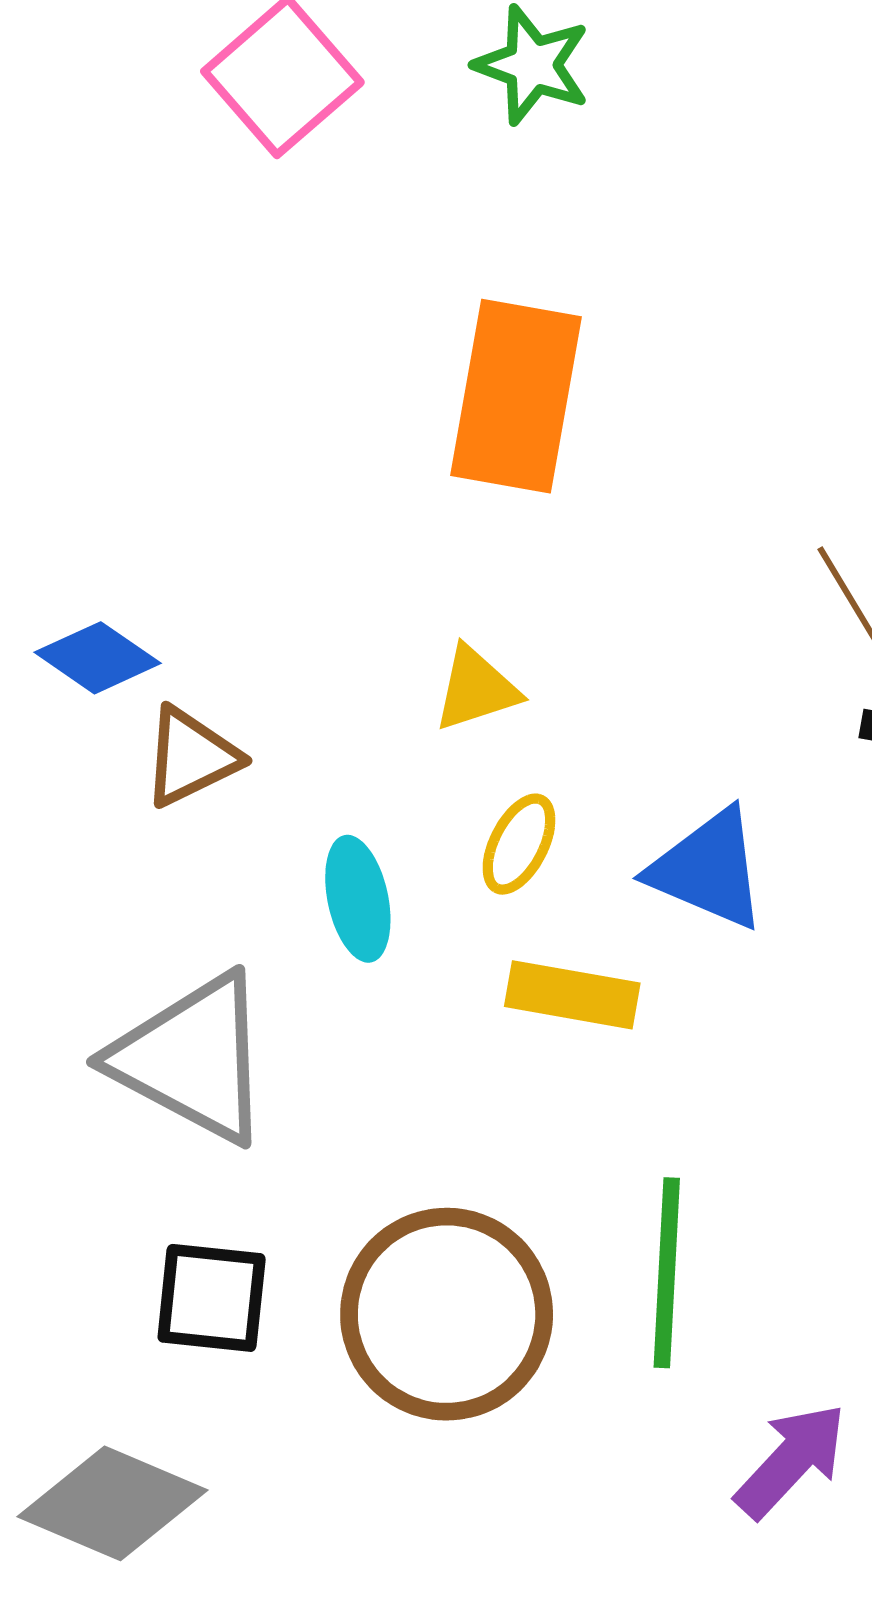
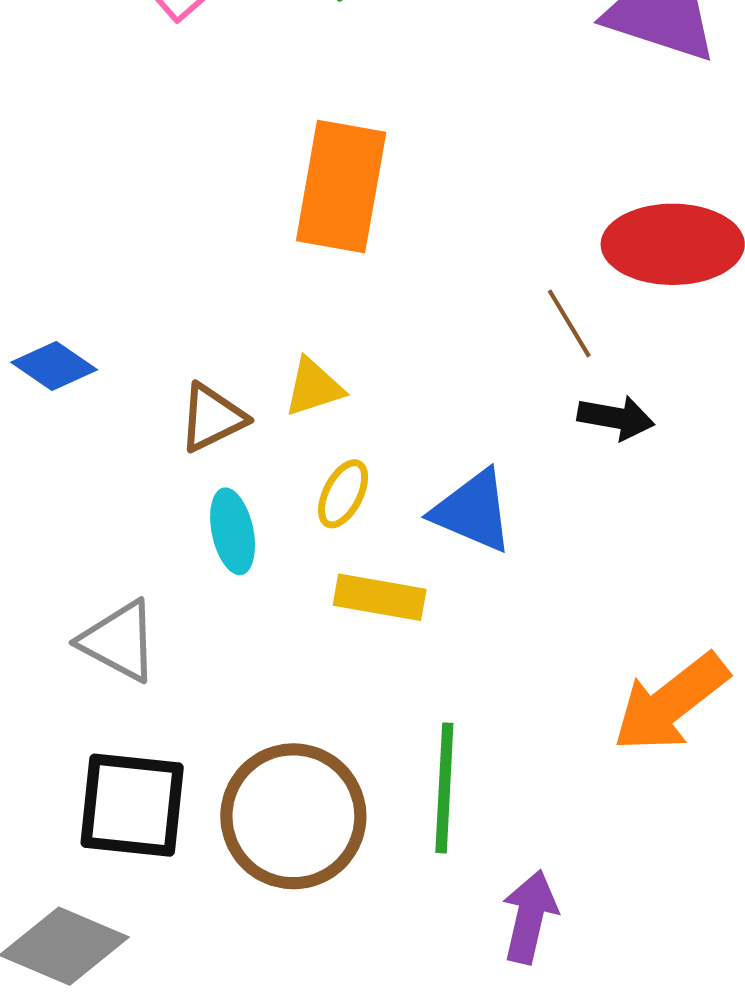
brown triangle: (191, 757) -> (212, 418), moved
gray triangle: (192, 1058) -> (119, 641), size x0.7
black square: (212, 1298) -> (132, 805), size x1.4
purple arrow: (791, 1461) -> (530, 917), turned -30

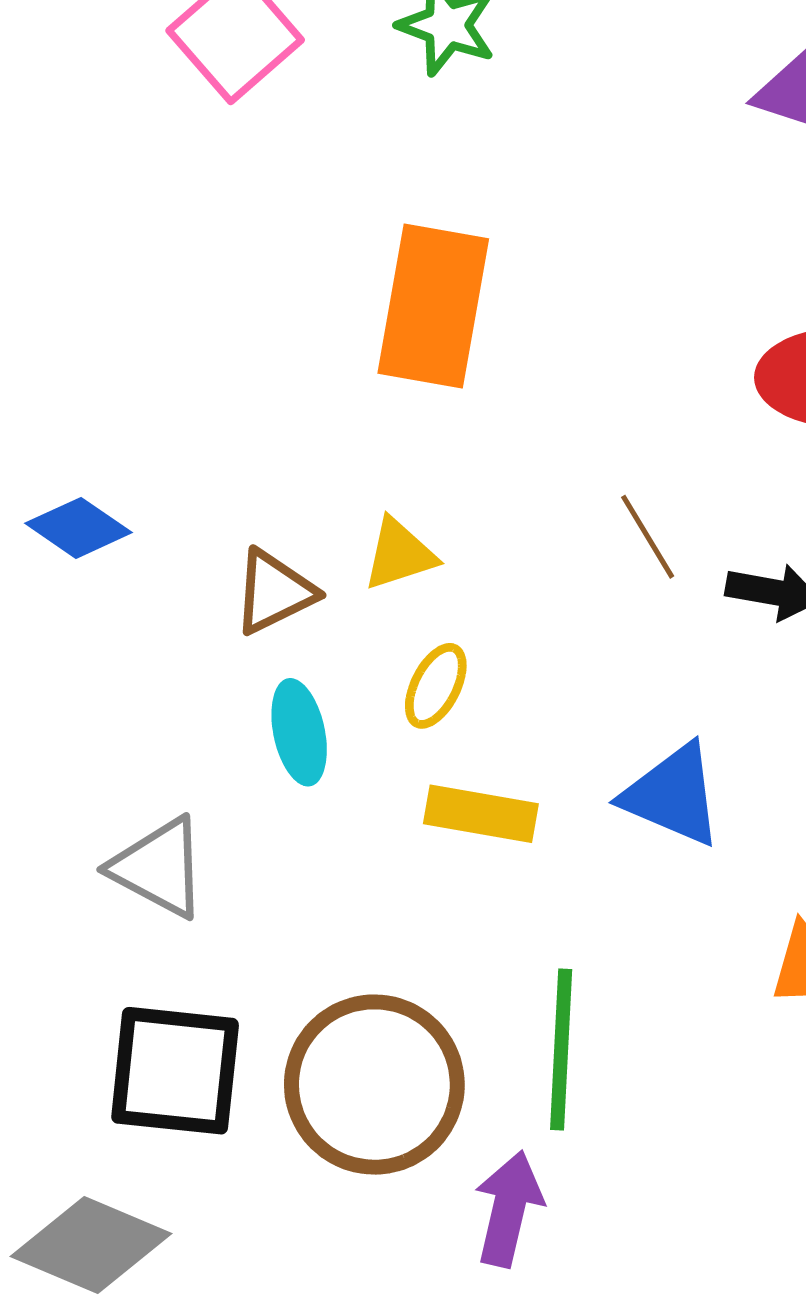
brown line: (569, 323) -> (648, 537), moved
blue triangle: (473, 511) -> (673, 795), moved
purple arrow: (530, 917) -> (508, 1209), moved

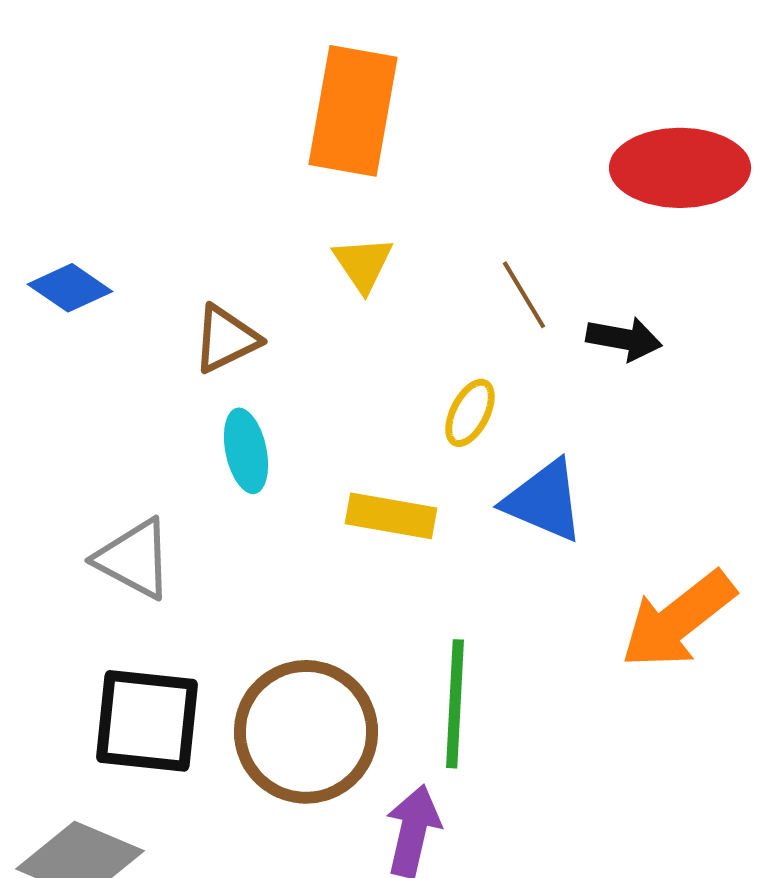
yellow triangle: (399, 554) -> (363, 264), moved, turned -46
yellow ellipse: (436, 686) -> (470, 413), moved

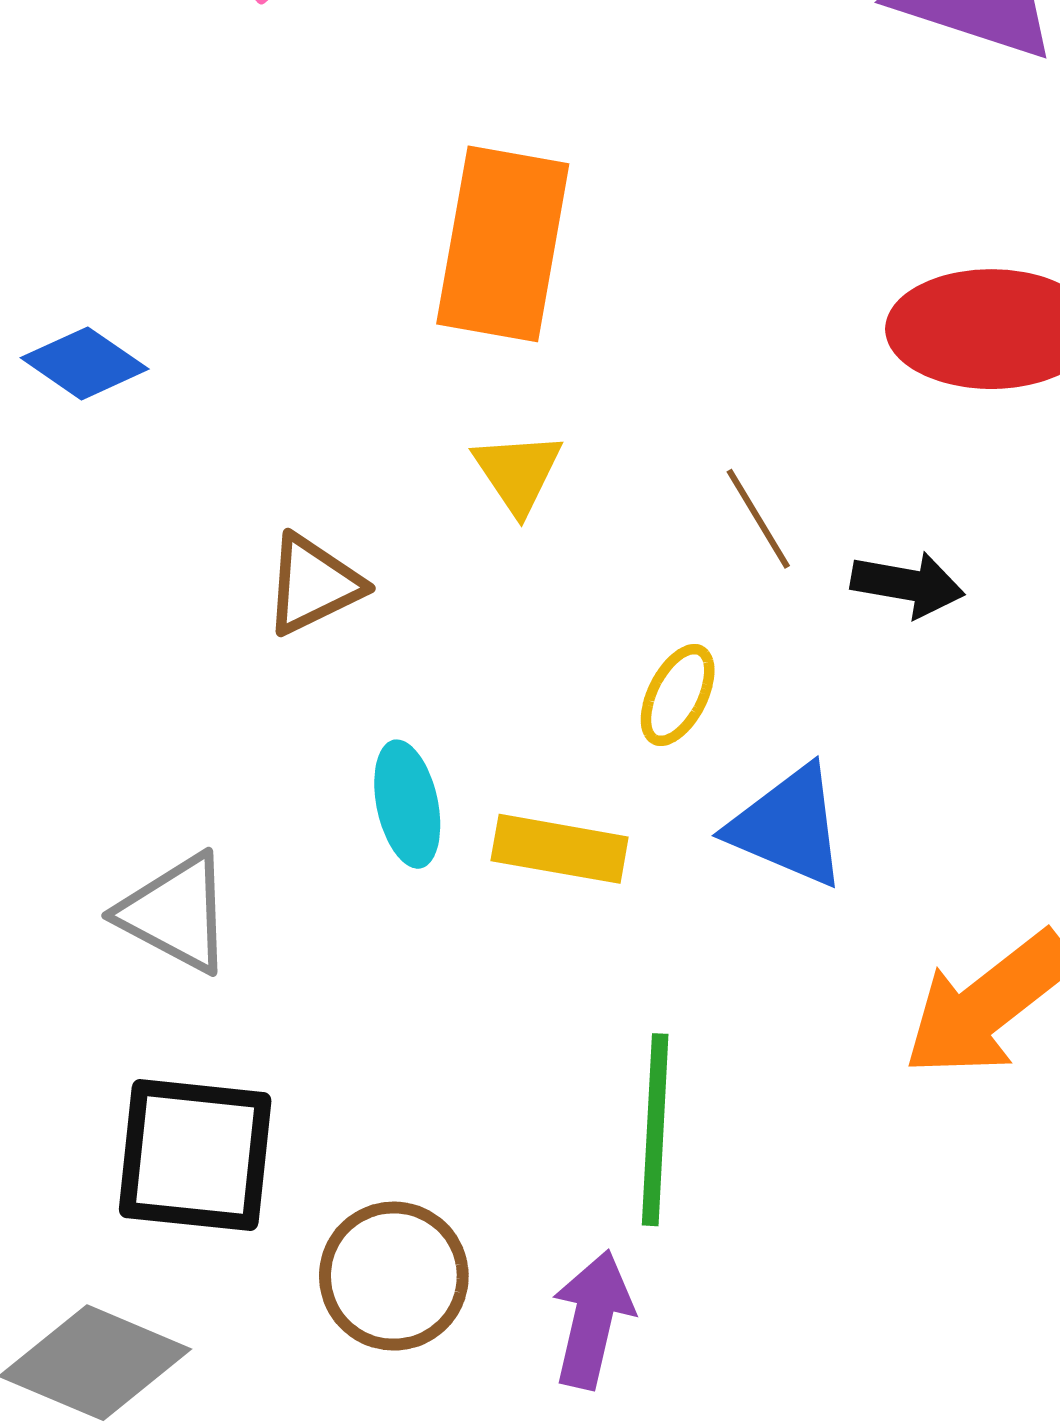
blue diamond: (70, 288) -> (85, 363), moved
cyan ellipse: (246, 451) -> (407, 804), moved
brown circle: (306, 732) -> (394, 1276), moved, size x0.7

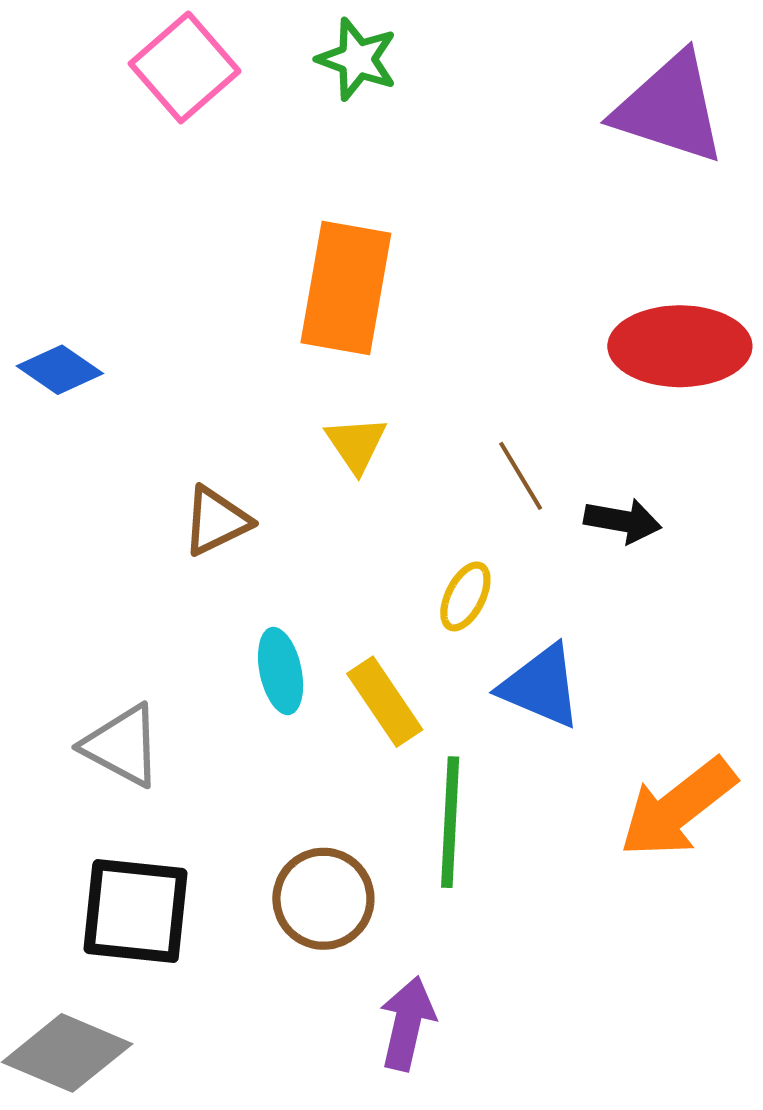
yellow rectangle: (560, 849) -> (385, 702), turned 46
green line: (655, 1130) -> (450, 822), moved
brown circle: (394, 1276) -> (323, 899), moved

